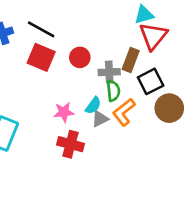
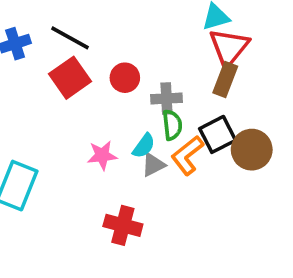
red square: (41, 57) -> (70, 78), turned 32
brown rectangle: (131, 60) -> (225, 80), moved
black square: (151, 81) -> (218, 134), moved
red cross: (70, 144) -> (123, 225), moved

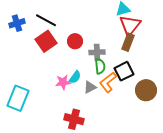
cyan semicircle: (144, 146) -> (75, 77), moved
brown circle: (252, 150) -> (146, 90), moved

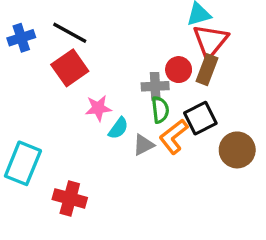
red circle: (75, 41) -> (179, 70), moved
pink star: (63, 82) -> (98, 108), moved
red cross: (74, 119) -> (70, 198), moved

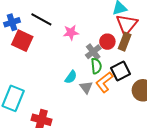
red square: (70, 68) -> (22, 41), moved, turned -30
gray cross: (155, 86) -> (93, 52), turned -35
pink star: (98, 108) -> (71, 32), moved
gray triangle: (143, 145) -> (86, 87), turned -40

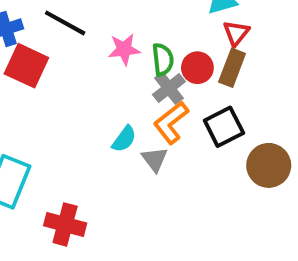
red triangle: (127, 24) -> (236, 33), size x0.6
green semicircle: (96, 66) -> (163, 60), moved
orange L-shape: (104, 82) -> (171, 123), moved

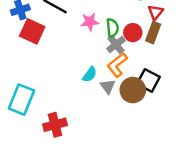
black square: (224, 127) -> (148, 80), moved, turned -35
brown circle: (269, 165) -> (133, 90), moved
red cross: (65, 224) -> (55, 125), turned -30

